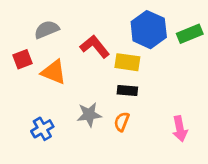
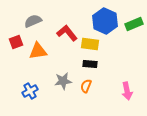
orange triangle: (54, 72) -> (38, 51), turned -30

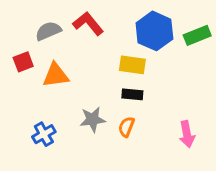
red L-shape: (67, 33) -> (88, 24), moved

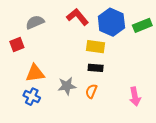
red L-shape: (88, 24) -> (77, 17), moved
orange triangle: (56, 75) -> (35, 73), moved
blue cross: (44, 134) -> (32, 97), turned -35

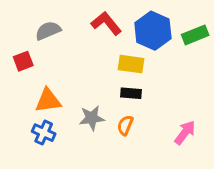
pink arrow: (135, 97) -> (185, 133), turned -132

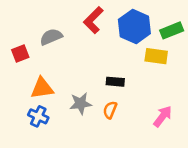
red L-shape: (106, 23) -> (93, 20), turned -96
gray semicircle: (48, 31) -> (51, 37), moved
yellow rectangle: (131, 64) -> (156, 56), moved

